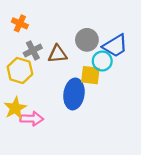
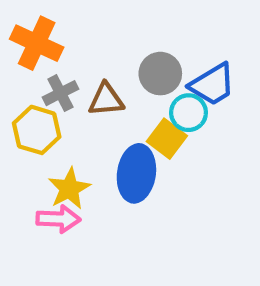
orange cross: (20, 23) -> (37, 43), size x1.6
yellow square: (90, 75) -> (167, 139), turned 30
yellow star: (15, 108) -> (69, 189), moved

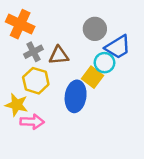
gray circle: (160, 74) -> (95, 29), moved
yellow hexagon: (37, 130) -> (36, 81), moved
yellow star: (69, 189) -> (17, 105), moved, turned -30

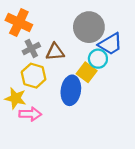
gray circle: (95, 29) -> (89, 27), size x1.4

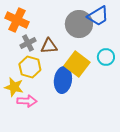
blue trapezoid: (110, 44) -> (98, 16), moved
cyan circle: (98, 59) -> (106, 57), moved
yellow square: (87, 72) -> (77, 64), size x1.4

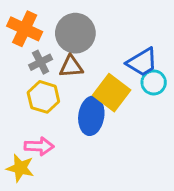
blue trapezoid: (98, 16) -> (142, 62), moved
gray circle: (79, 24) -> (75, 33), moved
yellow star: (14, 87) -> (20, 168), moved

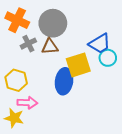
yellow square: (112, 93) -> (78, 65), turned 35
yellow hexagon: (43, 97) -> (16, 80), moved

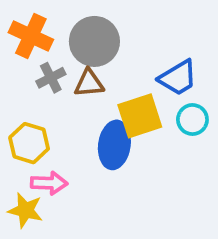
cyan circle: (108, 58) -> (192, 120), moved

